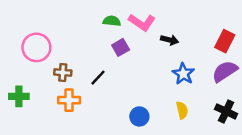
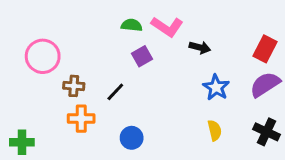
green cross: (19, 96) -> (22, 142), moved
blue circle: (139, 116) -> (132, 138), moved

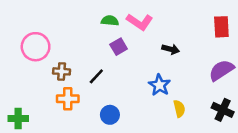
black arrow: (200, 47) -> (171, 49), moved
red rectangle: (265, 49) -> (221, 27), moved, turned -30
blue star: (216, 87) -> (159, 85), moved

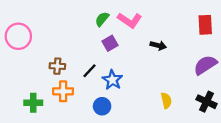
green semicircle: (110, 21) -> (102, 19), turned -56
pink circle: (36, 47) -> (18, 36), moved
blue star: (159, 85) -> (112, 80), moved
green cross: (18, 119) -> (33, 103), moved

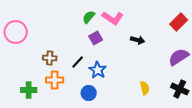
red rectangle: (205, 25) -> (179, 22), turned 48

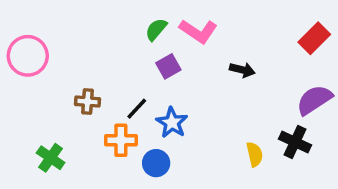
orange cross: (55, 80) -> (121, 140), moved
black cross: (180, 89) -> (295, 142), moved
green cross: (29, 90) -> (51, 158), turned 35

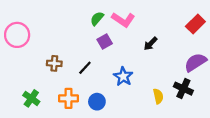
black arrow: (242, 70) -> (151, 44), turned 120
blue star: (172, 123) -> (123, 77), moved
orange cross: (121, 140) -> (69, 98), moved

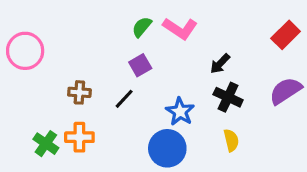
purple square: (105, 41) -> (140, 65), moved
black cross: (183, 89) -> (228, 97), moved
orange cross: (69, 98) -> (79, 137), moved
blue circle: (97, 102) -> (167, 148), moved, size x1.5

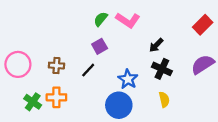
pink circle: (25, 51) -> (18, 64), moved

